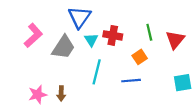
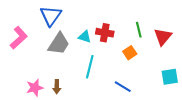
blue triangle: (79, 17) -> (51, 16), moved
pink L-shape: (33, 35) -> (19, 38), moved
cyan triangle: (91, 40) -> (85, 37), turned -40
blue line: (131, 81) -> (123, 87), moved, turned 36

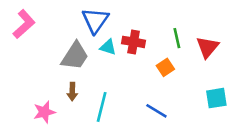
blue triangle: (51, 16) -> (95, 20), moved
pink L-shape: (19, 38) -> (24, 24), moved
cyan line: (90, 67) -> (102, 107), moved
brown arrow: (57, 87) -> (72, 92), moved

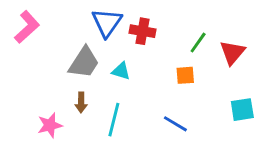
green line: (177, 38) -> (198, 43), turned 48
red cross: (134, 42) -> (142, 31), moved
cyan triangle: (108, 47) -> (121, 71), moved
orange square: (165, 67) -> (185, 75), turned 30

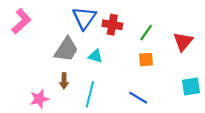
green line: (198, 43) -> (146, 33), moved

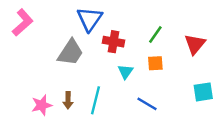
red cross: (112, 25) -> (113, 42), moved
cyan triangle: (95, 56) -> (125, 72), moved, turned 48
brown arrow: (64, 81) -> (68, 100), moved

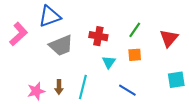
blue triangle: (90, 19) -> (50, 16), moved, turned 35
pink L-shape: (23, 23) -> (18, 34), moved
gray trapezoid: (70, 52) -> (61, 45), turned 35

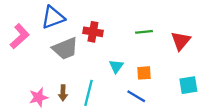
green line: (135, 30) -> (144, 32), turned 49
red cross: (98, 36) -> (93, 32), moved
orange square: (135, 55) -> (144, 73), moved

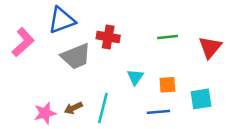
cyan square: (188, 85) -> (201, 99), moved
brown arrow: (63, 93) -> (73, 108), turned 64
blue line: (136, 96) -> (158, 112), turned -36

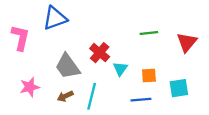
red cross: (108, 37) -> (100, 53), moved, turned 30
pink L-shape: (23, 42) -> (20, 38), turned -35
gray trapezoid: (76, 56) -> (67, 66), moved, turned 76
pink star: (45, 113) -> (30, 87), moved

